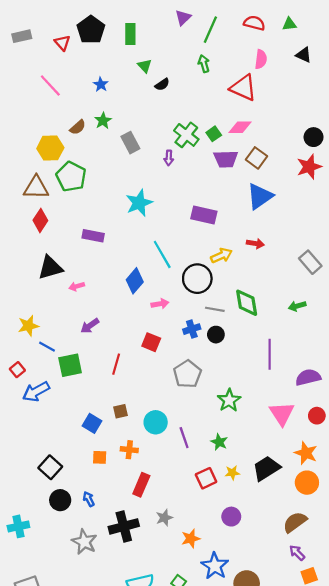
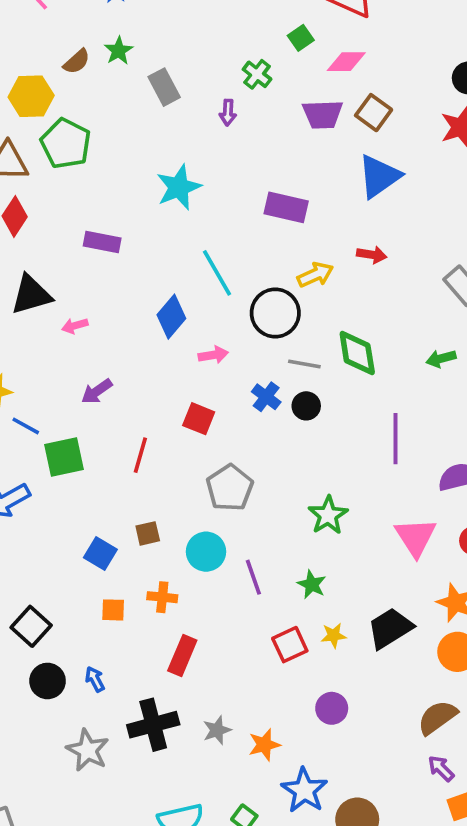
green square: (214, 134) -> (301, 38), moved
green cross: (186, 135) -> (257, 74), size x0.7
blue cross: (192, 329) -> (266, 397), turned -35
gray pentagon: (187, 374) -> (230, 488), moved
gray star: (164, 518) -> (217, 730), moved

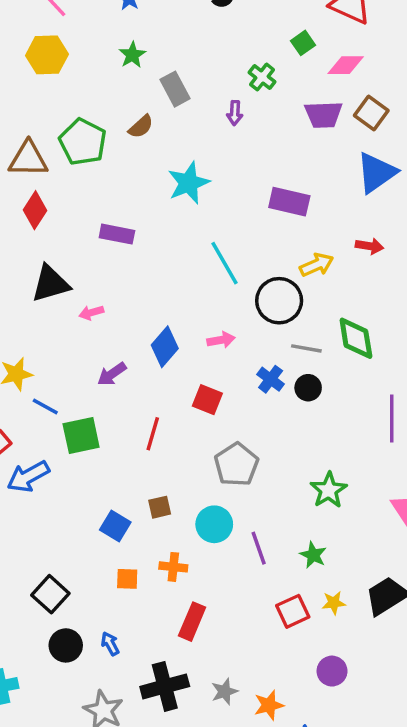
brown semicircle: (77, 62) -> (141, 127), moved
yellow hexagon: (31, 96) -> (47, 55), moved
blue diamond: (171, 317) -> (165, 347), moved

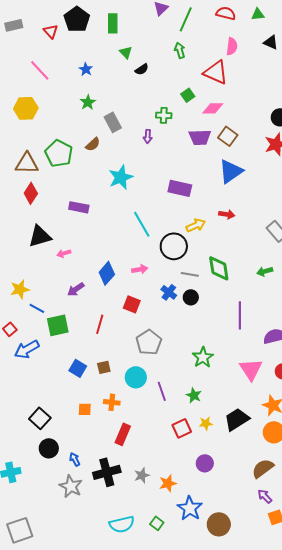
yellow hexagon: (47, 55) -> (26, 108), moved
green cross: (262, 77) -> (164, 115), turned -35
blue square: (115, 526) -> (78, 368), moved
blue arrow: (110, 644) -> (75, 459), moved

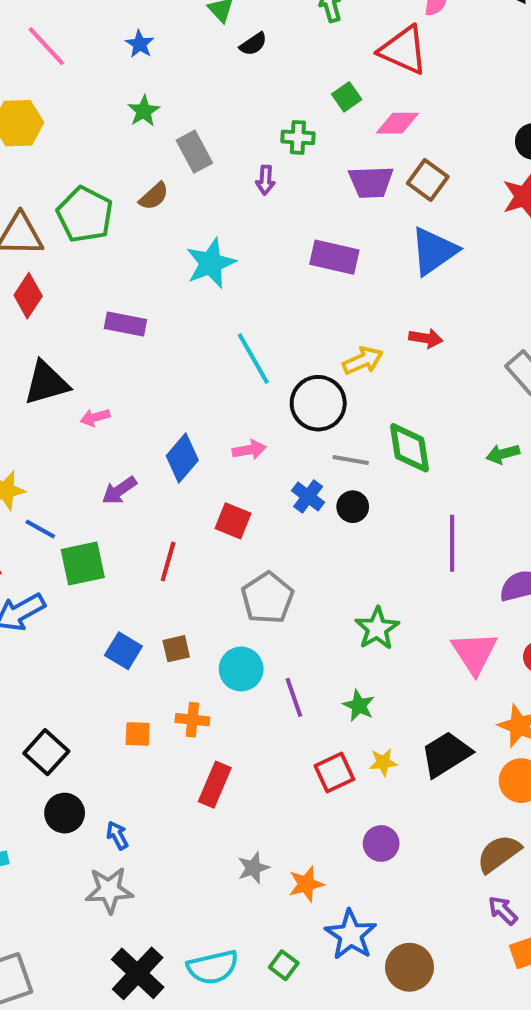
purple rectangle: (180, 188) -> (334, 257), moved
black cross: (107, 472) -> (138, 973), moved, turned -32
gray star: (71, 486) -> (109, 890), turned -30

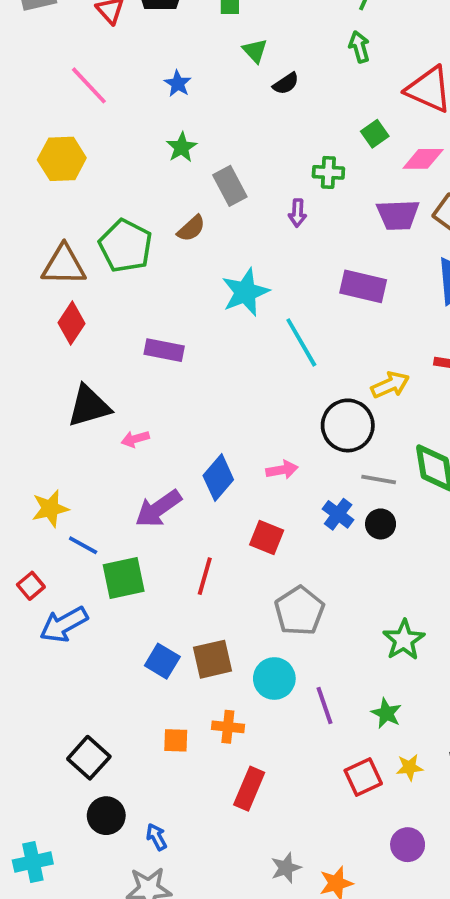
cyan line: (253, 359) -> (301, 342), moved
purple arrow: (119, 490) -> (158, 509), size x1.4
brown square: (176, 649) -> (212, 659), size x1.5

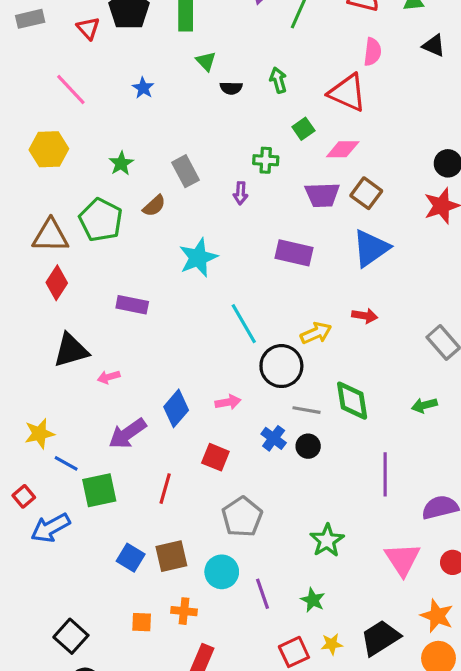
green arrow: (359, 47) -> (278, 80), moved
black semicircle: (286, 84) -> (231, 88), turned 35
green star: (182, 147) -> (121, 163), moved
cyan line: (301, 342) -> (244, 324), moved

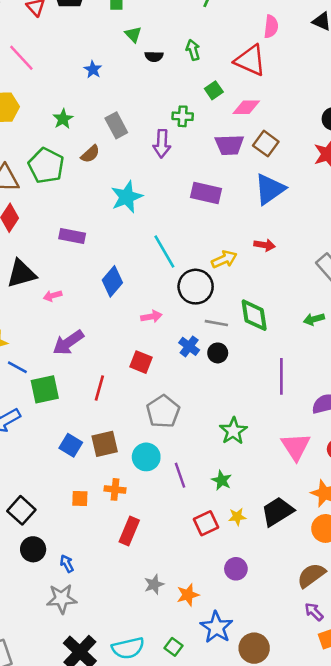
blue star: (143, 88) -> (93, 69), moved
purple arrow: (241, 193) -> (162, 144), size x1.5
blue diamond: (176, 408) -> (112, 281), moved

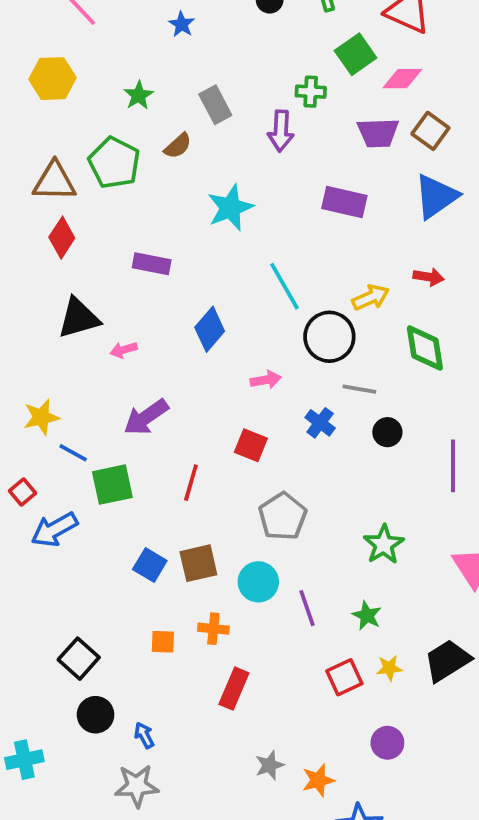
green square: (214, 90) -> (356, 54), size x1.5
green diamond: (254, 315) -> (425, 348), moved
black circle: (218, 353) -> (387, 432), moved

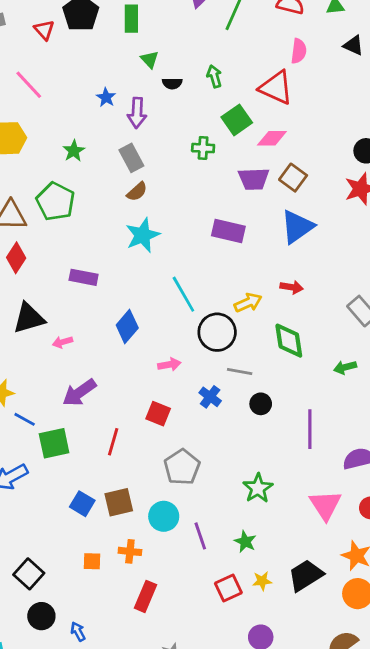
purple arrow: (281, 131) -> (137, 113), moved
brown semicircle: (178, 146) -> (137, 192), moved

